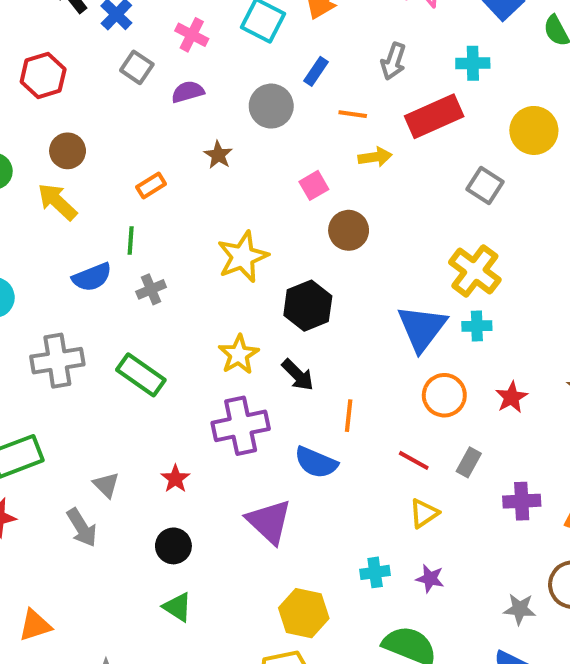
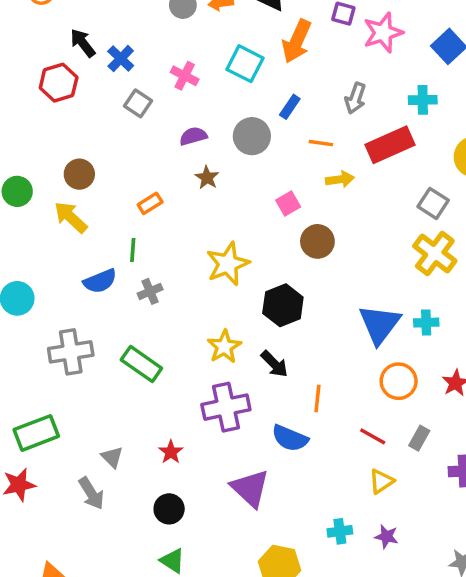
red hexagon: (43, 76) -> (59, 83), moved
purple semicircle: (188, 92) -> (193, 136), moved
yellow cross: (475, 271) -> (435, 254), moved

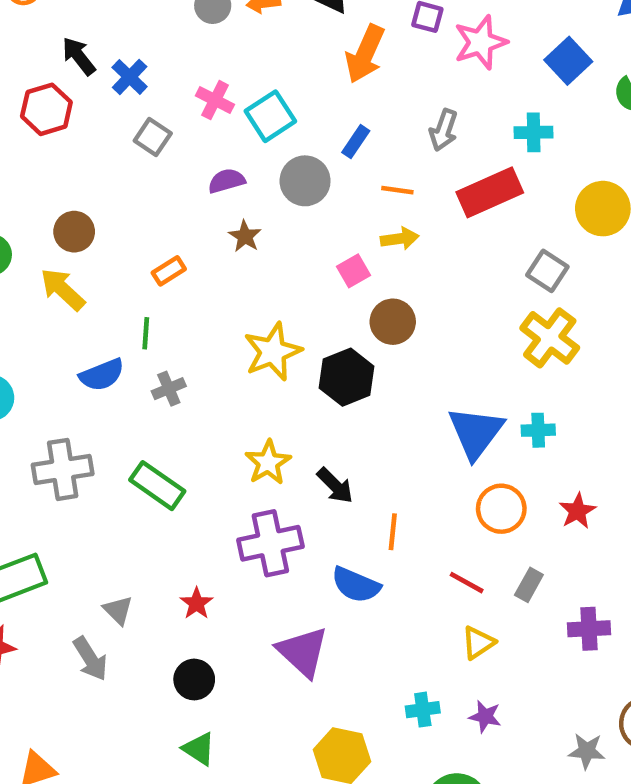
cyan square: (245, 64) -> (270, 116), moved, turned 30
yellow arrow: (340, 179) -> (400, 239), moved
black hexagon: (283, 305) -> (347, 377), moved

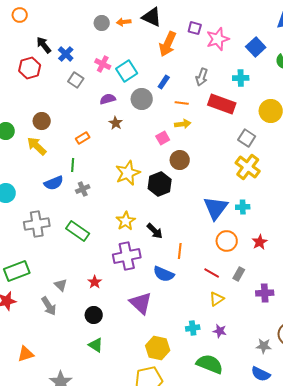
red rectangle: (490, 192) -> (222, 104), turned 44

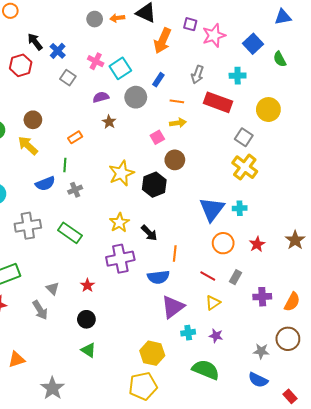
blue semicircle: (164, 274) -> (158, 277), turned -30
purple triangle: (141, 303) -> (173, 307), moved, turned 40

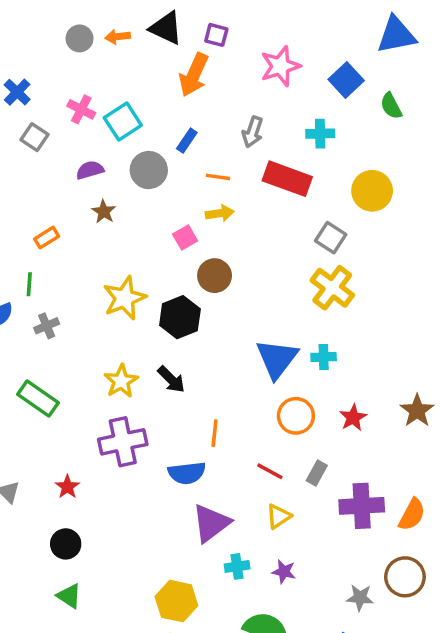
blue triangle: (283, 17) -> (396, 35), size x1.4
purple square: (190, 24) -> (216, 35), moved
black arrow: (149, 233) -> (171, 379), moved
purple cross: (262, 297) -> (362, 506), size x1.4

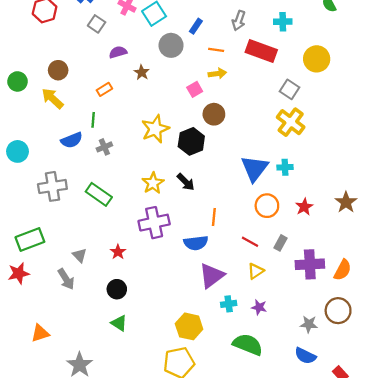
purple semicircle: (90, 170) -> (118, 52), moved

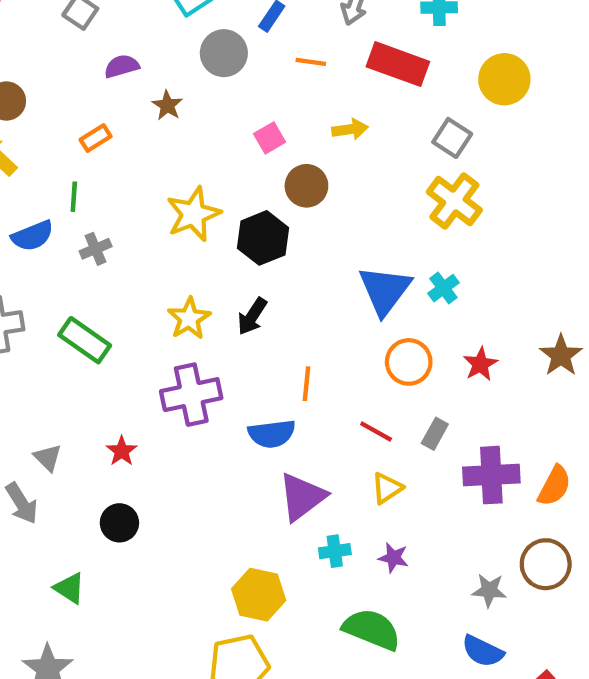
yellow arrow: (217, 74) -> (350, 129), moved
cyan cross: (285, 167) -> (443, 288), turned -35
black arrow: (186, 182) -> (252, 316), turned 78
green triangle: (119, 323) -> (69, 588), moved

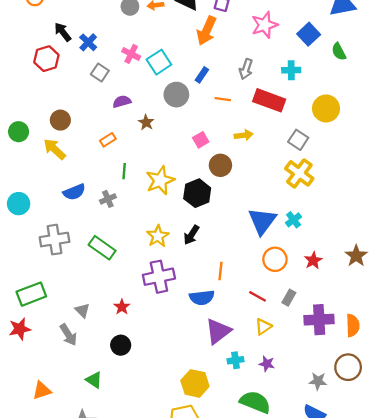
green line: (74, 197) -> (124, 171), moved
orange semicircle: (554, 486) -> (353, 325), turned -30

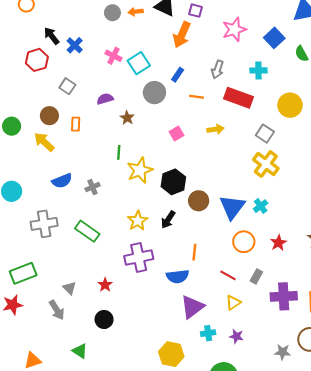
gray square: (100, 73) -> (67, 86), moved
orange rectangle: (108, 140) -> (76, 124), moved, turned -56
brown circle: (220, 165) -> (199, 201), moved
green line: (124, 171) -> (119, 152), moved

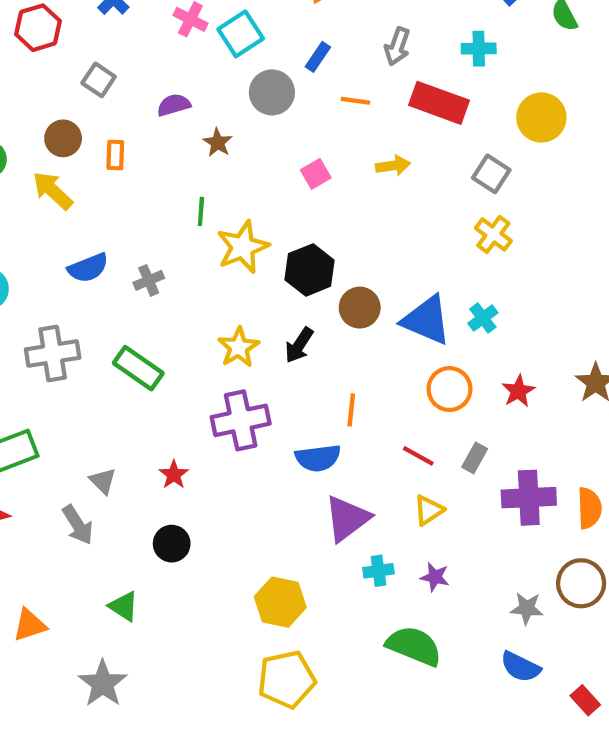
yellow cross: (266, 164) -> (493, 234), size x0.7
blue triangle: (232, 207) -> (427, 320), turned -44
yellow hexagon: (171, 354) -> (280, 602), moved

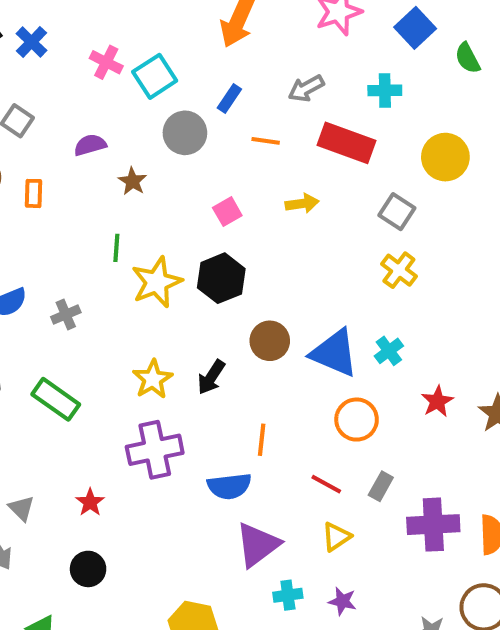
gray arrow: (397, 46) -> (306, 88), turned 42
black hexagon: (310, 270) -> (221, 278), moved
red star: (518, 391) -> (437, 401), moved

